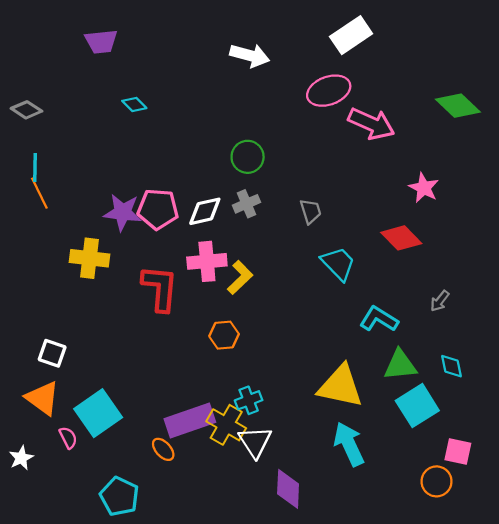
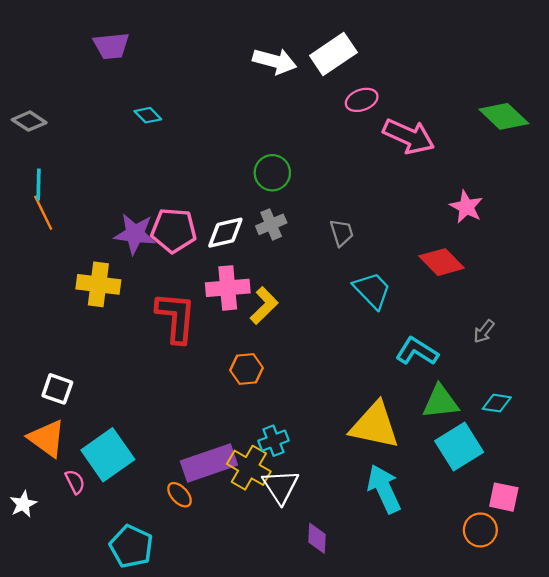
white rectangle: (351, 35) -> (333, 54), moved
pink ellipse: (329, 91) -> (362, 100), size x0.7
cyan diamond: (451, 366) -> (497, 403), turned -70
purple diamond: (288, 489) -> (317, 538), size x0.7

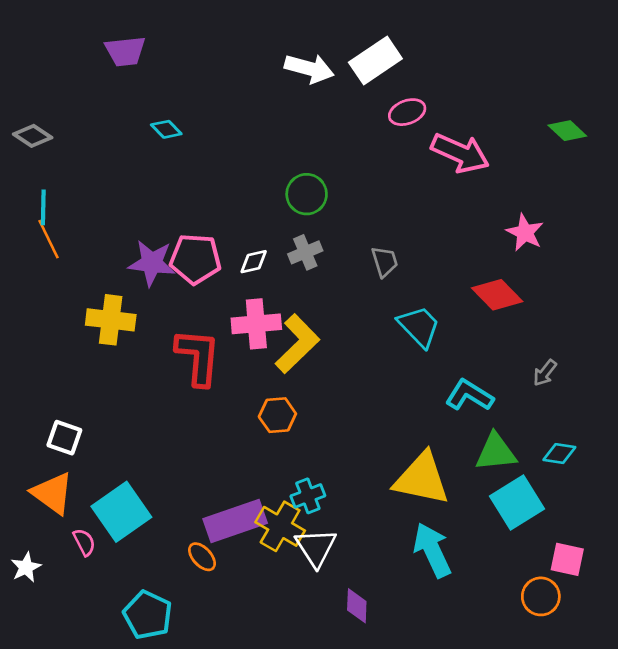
green diamond: (504, 116) -> (567, 131), size x0.7
white diamond: (225, 233) -> (254, 262), size x0.7
yellow L-shape: (264, 306) -> (297, 344), size x1.4

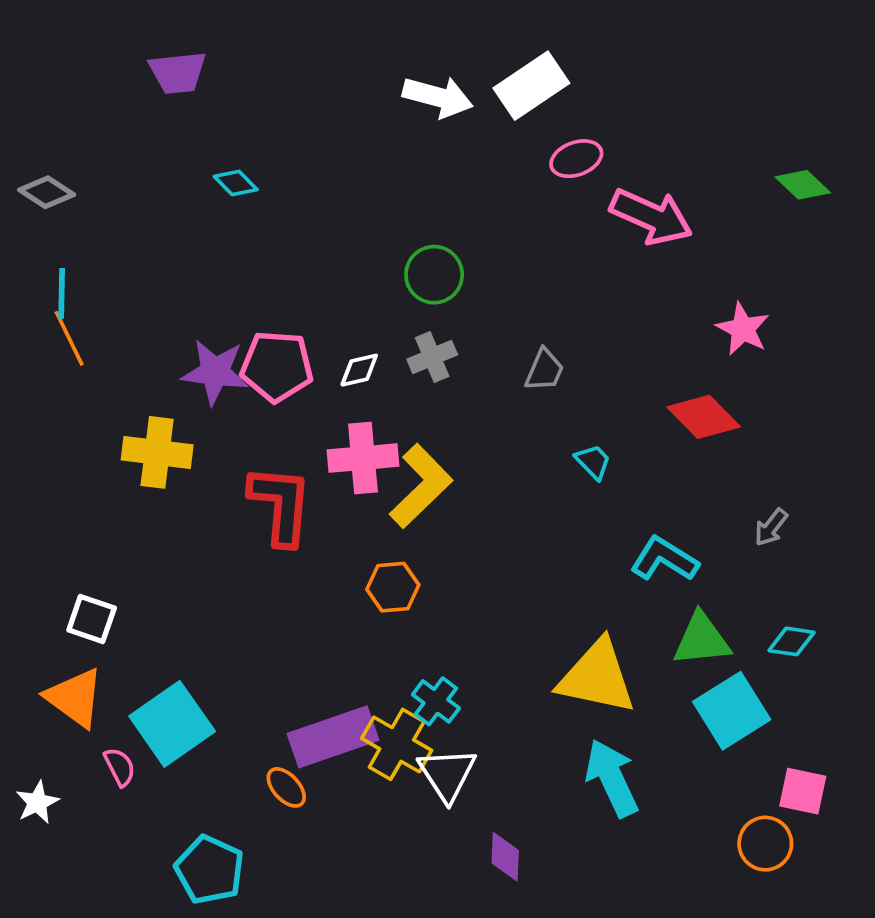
gray trapezoid: (385, 262) -> (544, 370), turned 40
cyan trapezoid: (419, 326) -> (593, 462), size x0.6
cyan cross: (308, 496) -> (436, 701), turned -32

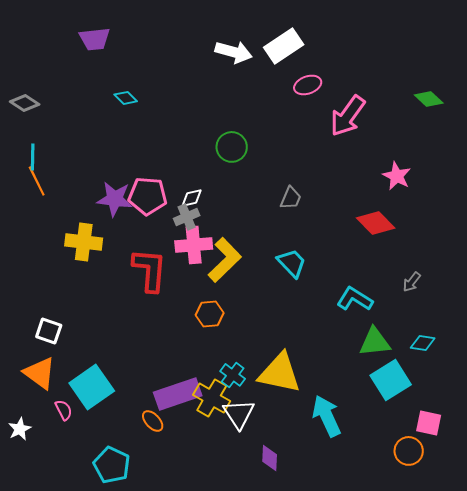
pink arrow: (651, 217) -> (348, 116), turned 102
gray cross: (432, 357) -> (187, 217), moved
cyan trapezoid: (593, 462) -> (292, 263), moved, size x1.5
yellow triangle: (597, 677) -> (280, 373), moved

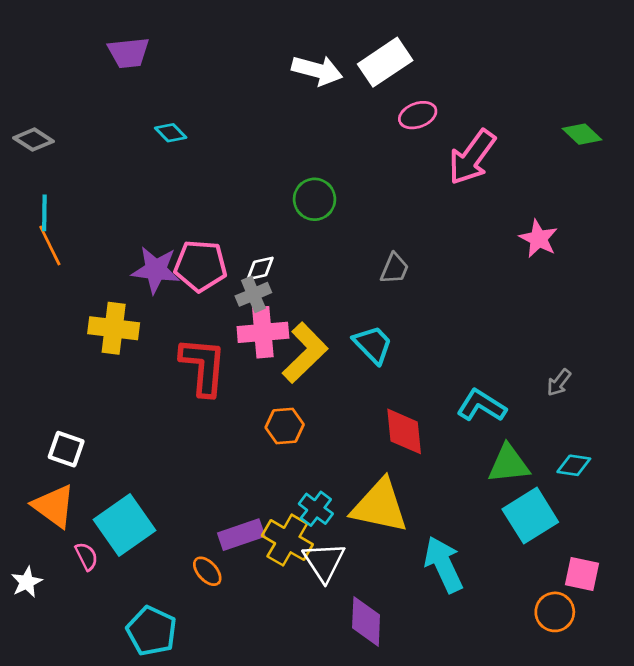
red diamond: (376, 223) -> (404, 431), moved, turned 39
cyan trapezoid: (292, 263) -> (373, 345), moved
purple rectangle: (178, 394) -> (241, 535), size x0.7
purple diamond: (270, 458) -> (366, 621), size x1.4

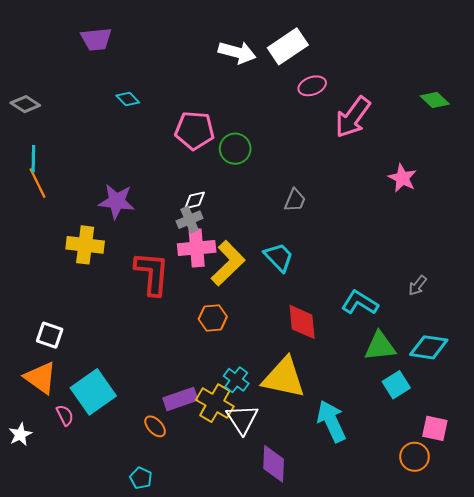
pink pentagon: (200, 266) -> (195, 130), moved
cyan diamond: (574, 465) -> (429, 347), size x1.5
cyan square: (530, 516) -> (396, 385), size x0.7
cyan pentagon: (152, 631) -> (141, 478), moved, size x0.6

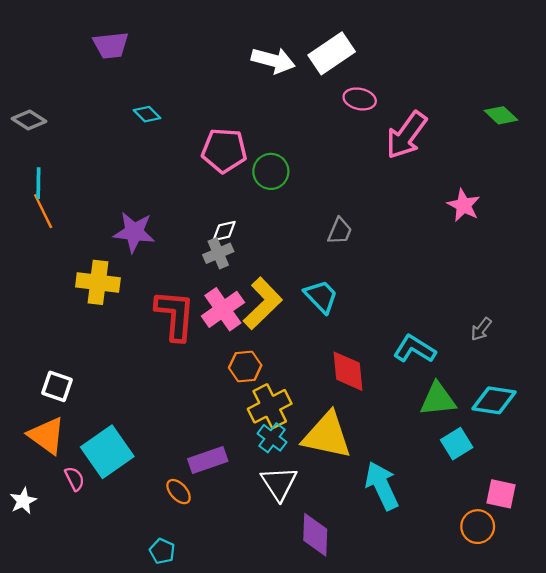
pink ellipse: (312, 86) -> (360, 99), turned 32
pink cross: (197, 248) -> (223, 309), moved, turned -30
yellow cross: (215, 403) -> (270, 406), moved, turned 33

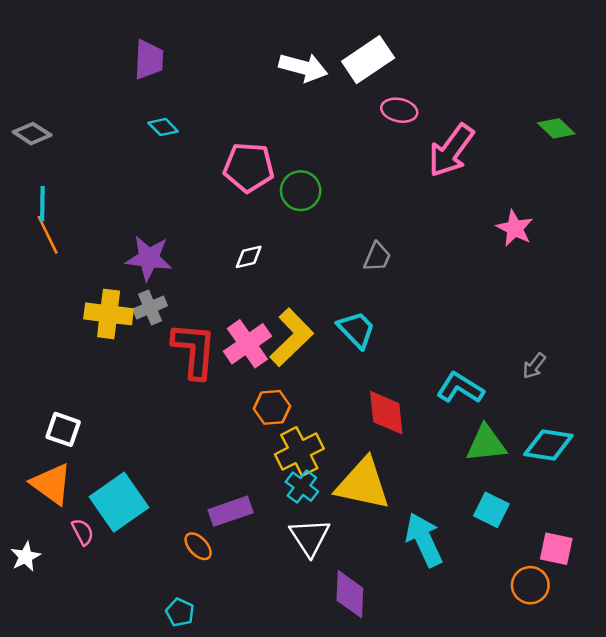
purple trapezoid: (111, 45) -> (149, 60), moved, turned -81
gray cross: (218, 253) -> (150, 307), moved
cyan square: (457, 444) -> (491, 510), moved, turned -32

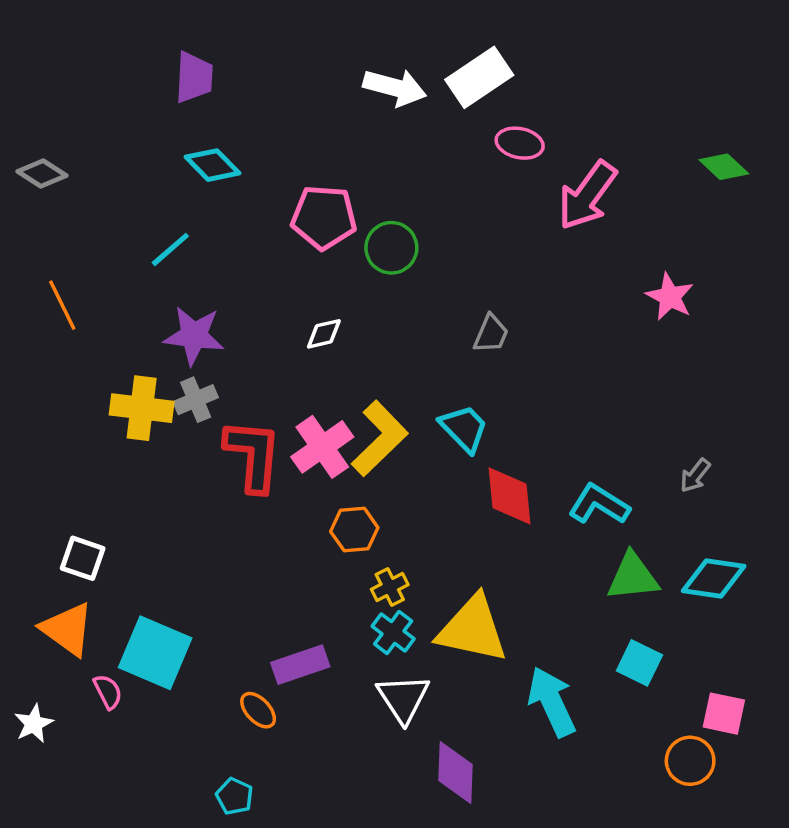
cyan diamond: (163, 127) -> (213, 165), size x1.4
cyan line: (42, 204) -> (170, 249), moved, turned 48
red diamond: (386, 413) -> (510, 496), moved
yellow cross: (299, 451) -> (390, 587), size x0.6
cyan square: (119, 502) -> (155, 653), turned -32

